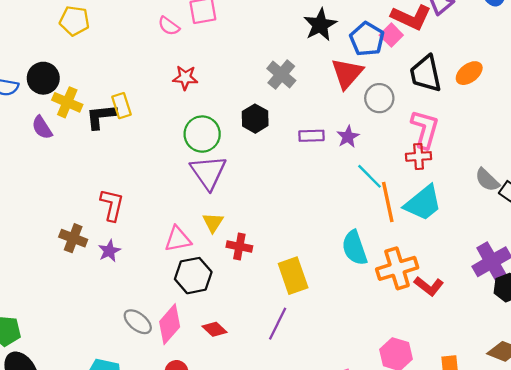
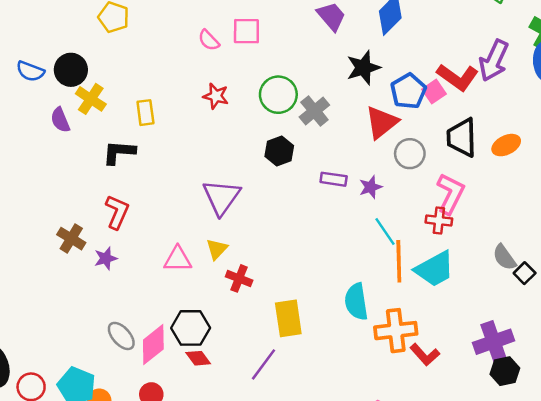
black L-shape: (101, 116) -> (119, 152), moved
green circle: (202, 134) -> (278, 95), moved
black hexagon: (193, 276) -> (191, 328), moved

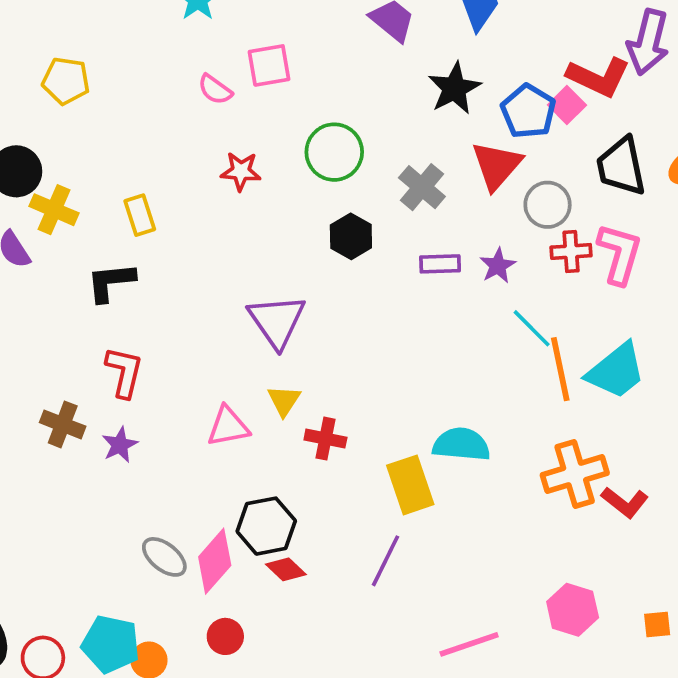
gray cross: (314, 111) -> (422, 187), moved
red cross: (439, 221) -> (571, 251), moved
cyan semicircle: (356, 302) -> (461, 444), moved, turned 114

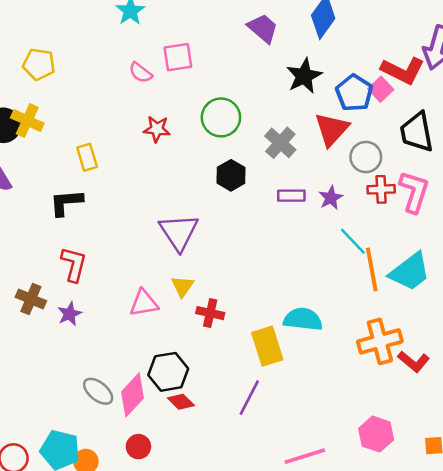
yellow cross: (54, 210) -> (27, 121), moved

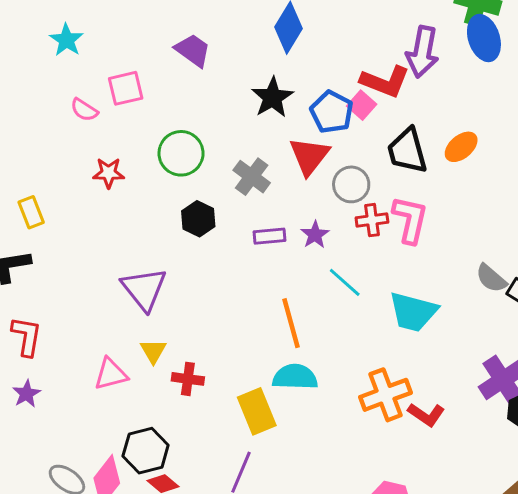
purple trapezoid: (263, 28) -> (193, 50), moved
orange line: (372, 270) -> (291, 323), moved
cyan trapezoid: (410, 272) -> (413, 312), turned 57

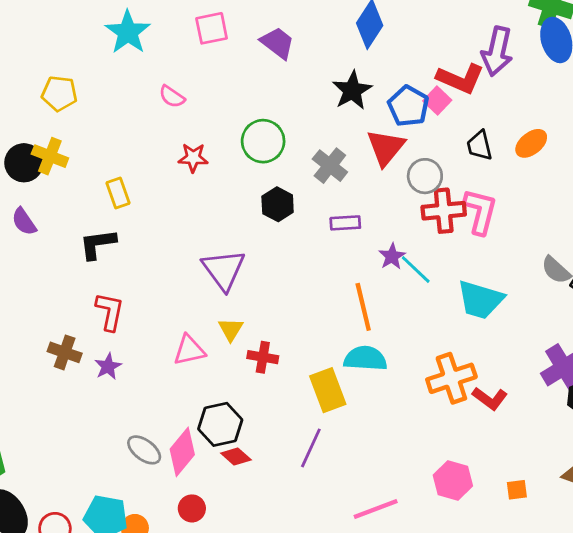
cyan star: (66, 40) -> (128, 32), moved, size x1.4
pink square: (126, 88) -> (212, 28), moved
black trapezoid: (407, 151) -> (480, 146), size x0.7
red cross: (372, 220) -> (444, 211), size x1.4
purple star: (315, 235) -> (392, 256), moved

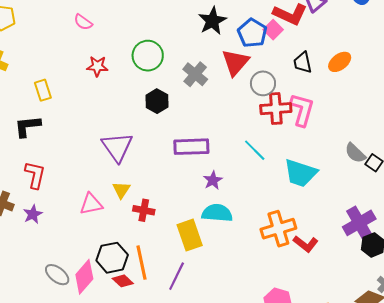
purple rectangle: (345, 223) -> (191, 147), moved, size x1.6
purple star: (392, 256) -> (213, 180), moved
orange line: (363, 307) -> (141, 263), moved

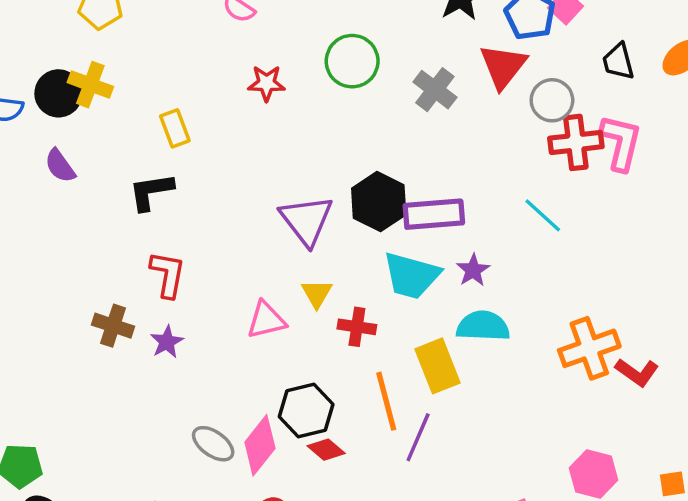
black hexagon: (157, 101) -> (379, 202), moved, size x1.4
cyan trapezoid: (300, 173) -> (411, 276), moved
orange line: (141, 263) -> (386, 401), moved

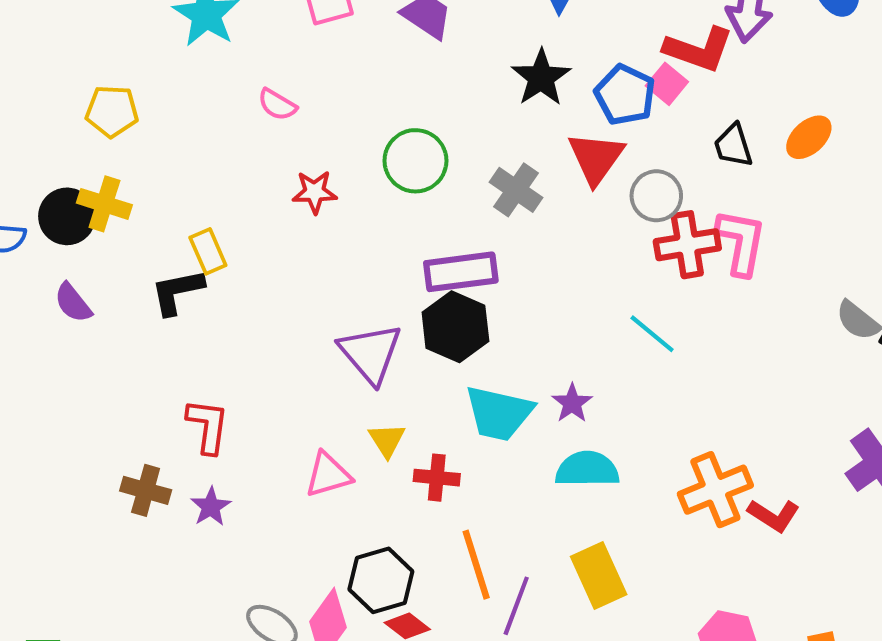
black L-shape: (151, 192) -> (177, 292), moved
purple rectangle: (434, 214) -> (461, 272), moved
yellow rectangle: (437, 366) -> (599, 576), moved

